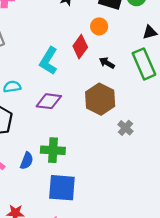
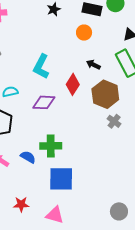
red diamond: (80, 47) -> (73, 84), moved
brown hexagon: (100, 99) -> (105, 94), moved
blue semicircle: (27, 161) -> (28, 157), turned -77

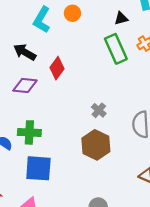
black arrow: (93, 65) -> (25, 52), moved, size x1.5
cyan L-shape: (41, 66) -> (42, 20), moved
brown hexagon: (105, 94) -> (96, 145), moved

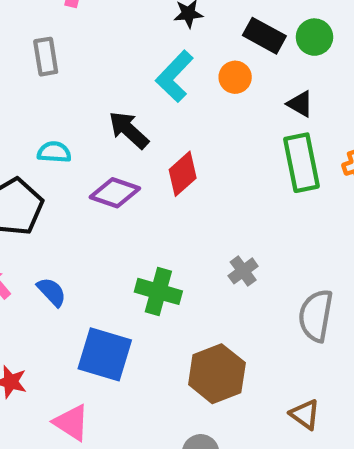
black triangle: (121, 18) -> (300, 104), moved, turned 32
green cross: (29, 132) -> (158, 291), moved
brown hexagon: (96, 145) -> (217, 374), moved

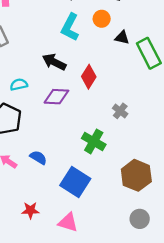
black triangle: (300, 104) -> (122, 38), moved
gray cross: (243, 271) -> (120, 111), moved
green cross: (158, 291) -> (94, 141), turned 30
blue square: (105, 354) -> (75, 182), turned 32

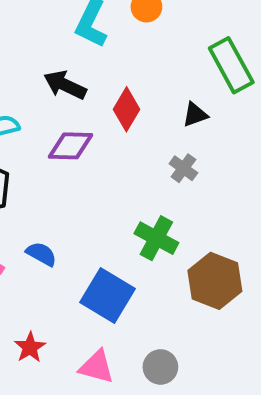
black triangle: (122, 38) -> (195, 115), moved, turned -32
green cross: (94, 141) -> (156, 238), moved
red star: (30, 210) -> (30, 347), turned -30
gray circle: (140, 219) -> (160, 367), moved

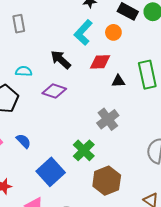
red diamond: (127, 109) -> (100, 62), moved, turned 40
black triangle: (195, 115) -> (118, 81), moved
gray cross: (183, 168) -> (108, 119), size x1.5

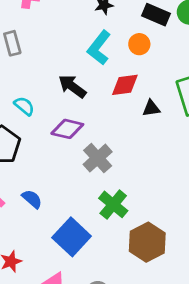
cyan semicircle: (24, 71) -> (24, 106), turned 42
gray cross: (108, 119) -> (98, 158), moved

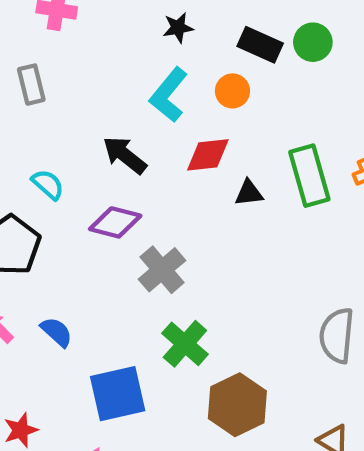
blue square: (72, 237) -> (118, 394), turned 33

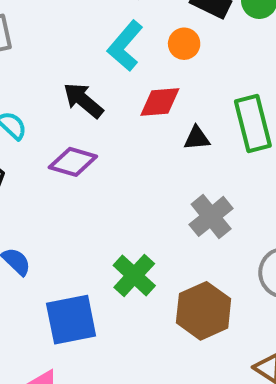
gray cross: (162, 270) -> (211, 216), moved
brown hexagon: (237, 405) -> (204, 311), moved

